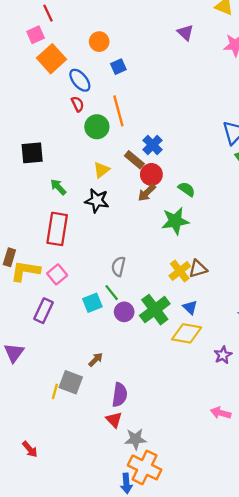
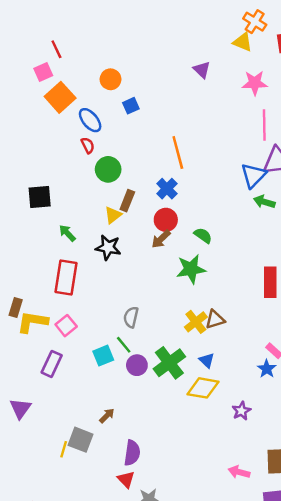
orange line: (118, 111) -> (178, 153), moved
brown rectangle: (134, 160) -> (127, 201), moved, turned 72

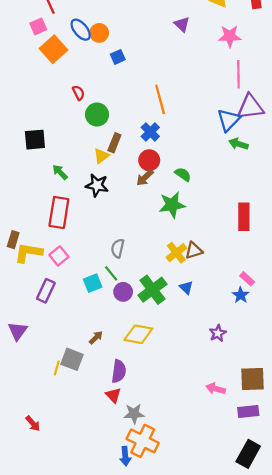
blue ellipse: (90, 120) -> (81, 30), moved
yellow diamond: (203, 388) -> (138, 334), moved

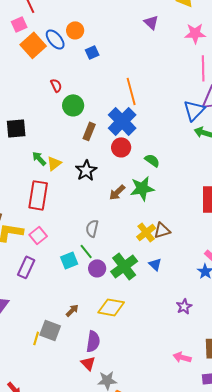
blue ellipse: (81, 30) -> (55, 39), moved
blue cross: (150, 132) -> (122, 121), size x1.6
yellow triangle: (101, 156) -> (54, 163), moved
brown arrow: (145, 178) -> (117, 192), moved
black star: (97, 185) -> (86, 170), moved, turned 30

